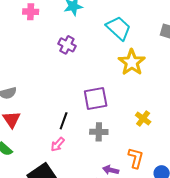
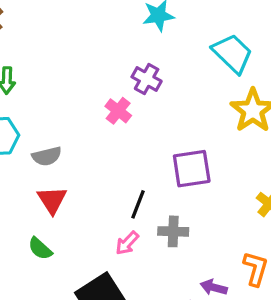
pink cross: (31, 12) -> (118, 111), moved, turned 35
gray cross: (99, 132) -> (173, 231), moved

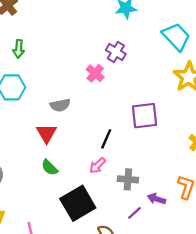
gray semicircle: (47, 156) -> (60, 105), moved
gray cross: (173, 231) -> (128, 179), moved
green semicircle: (40, 249) -> (50, 168), moved

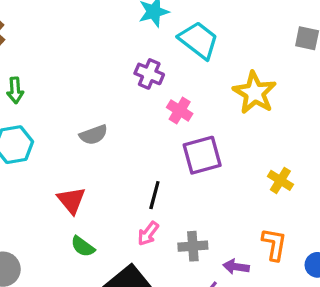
cyan trapezoid: (176, 37) -> (199, 40), moved
pink cross: (95, 73) -> (180, 111), moved
gray semicircle: (60, 105) -> (94, 135), moved

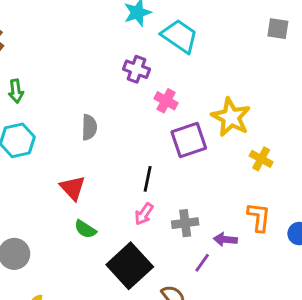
yellow star: (255, 93) -> (231, 117), moved
gray semicircle: (94, 135) -> (89, 127), turned -65

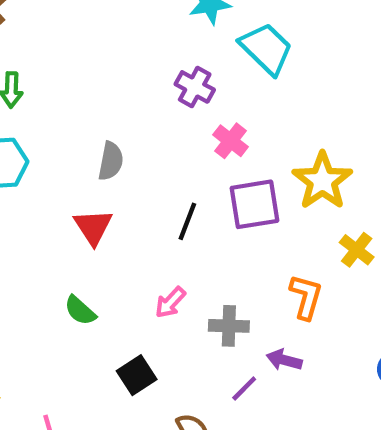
black line: (148, 179) -> (187, 221), moved
red triangle: (73, 188) -> (93, 227), moved
orange L-shape: (259, 217) -> (306, 297), moved
black square: (130, 266) -> (137, 375), size x0.6

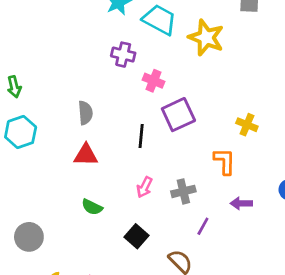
yellow star: (322, 181) -> (206, 38), moved
red triangle: (93, 227) -> (86, 155), turned -40
purple arrow: (284, 360) -> (241, 203), moved

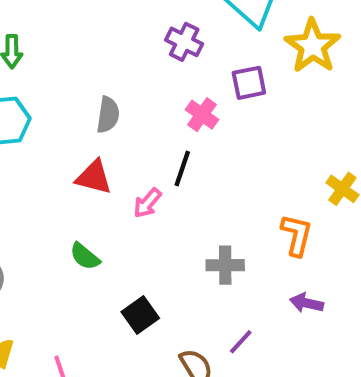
pink cross: (154, 81) -> (202, 115), moved
purple square: (178, 115) -> (249, 83), moved, size x0.7
pink arrow: (144, 187) -> (147, 203), moved
purple line: (203, 226) -> (241, 342), moved

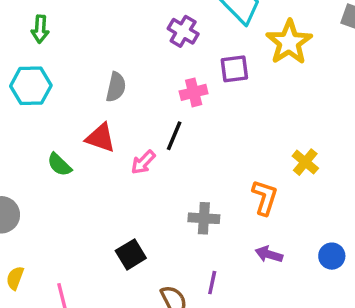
pink cross: (202, 115) -> (194, 92), turned 36
green semicircle: (85, 256) -> (59, 165), moved
purple line: (241, 342) -> (212, 283), turned -35

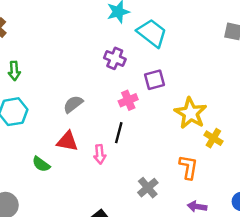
yellow star: (289, 42) -> (191, 113), moved
gray semicircle: (116, 87) -> (73, 104), turned -132
pink arrow: (143, 162) -> (100, 154), turned -42
gray cross: (204, 218) -> (148, 188), turned -36

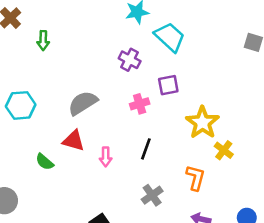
green arrow: (14, 71) -> (43, 40), moved
gray semicircle: (73, 104) -> (83, 103), size x1.4
black line: (119, 133) -> (146, 149), moved

